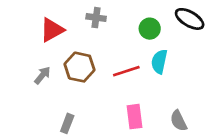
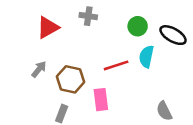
black ellipse: (190, 19) -> (173, 35), moved
brown hexagon: (80, 67) -> (71, 79), moved
pink rectangle: (135, 117) -> (101, 100), moved

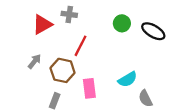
gray cross: (88, 16) -> (69, 14), moved
cyan semicircle: (146, 57) -> (128, 79), moved, turned -132
red line: (116, 65) -> (80, 46), moved, turned -45

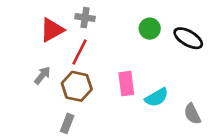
red line: (80, 46) -> (80, 52), moved
pink rectangle: (89, 88) -> (126, 84), moved
gray semicircle: (145, 98) -> (192, 114), moved

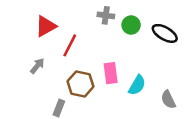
gray cross: (85, 18) -> (106, 15), moved
brown hexagon: (77, 86) -> (81, 84), moved
cyan semicircle: (157, 97) -> (137, 85), turned -30

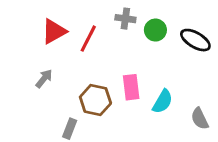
red line: (70, 45) -> (88, 39), moved

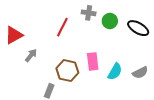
red triangle: (54, 31) -> (14, 35), moved
gray semicircle: (200, 119) -> (140, 73), moved, turned -91

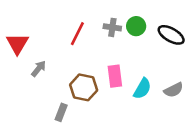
gray cross: (89, 13) -> (112, 27), moved
red triangle: (14, 35) -> (17, 44), turned -30

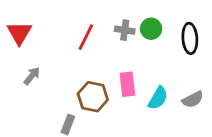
black ellipse: (171, 35) -> (190, 38), turned 56
red triangle: (17, 44) -> (19, 33), moved
gray arrow: (39, 69) -> (32, 76), moved

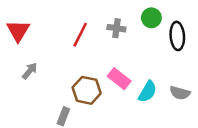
green circle: (151, 29) -> (151, 18), moved
pink rectangle: (127, 84) -> (119, 79), turned -45
gray semicircle: (193, 99) -> (180, 93), turned 42

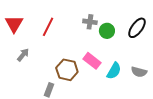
green circle: (151, 18) -> (107, 31), moved
red line: (80, 35) -> (48, 27), moved
black ellipse: (177, 36) -> (137, 28), turned 40

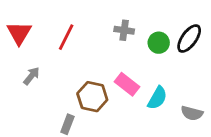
green circle: (107, 31) -> (159, 43), moved
gray semicircle: (139, 72) -> (192, 113), moved

